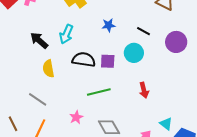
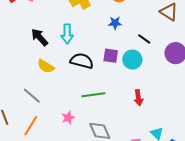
blue star: (109, 25) -> (115, 23), moved
cyan arrow: (66, 34) -> (67, 34), turned -30
purple square: (108, 61) -> (111, 56), moved
yellow semicircle: (48, 69) -> (46, 66), turned -54

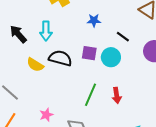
yellow semicircle: (46, 66) -> (35, 65), moved
green line: (93, 95) -> (91, 95), moved, turned -60

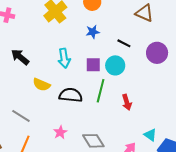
cyan arrow: (46, 31) -> (64, 58), moved
black semicircle: (60, 58) -> (71, 95), moved
green line: (91, 95) -> (101, 91), moved

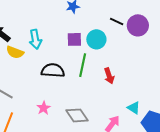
black line: (124, 43) -> (117, 21), moved
cyan arrow: (64, 58) -> (35, 39), moved
yellow semicircle: (41, 85) -> (15, 52), moved

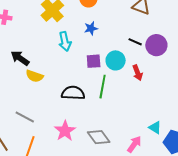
cyan arrow: (35, 39) -> (65, 41), moved
red arrow: (109, 76) -> (138, 73), moved
pink star: (44, 108) -> (65, 131), size x1.5

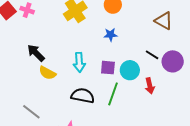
cyan arrow: (65, 41) -> (79, 62), moved

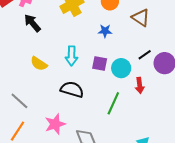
brown triangle: (164, 21) -> (141, 18), moved
black arrow: (36, 53) -> (32, 23), moved
black line: (152, 55) -> (145, 55), turned -72
green line: (113, 94) -> (113, 103), moved

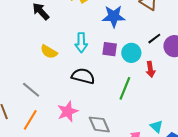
blue star: (105, 31) -> (114, 16), size x1.6

